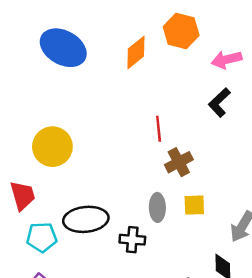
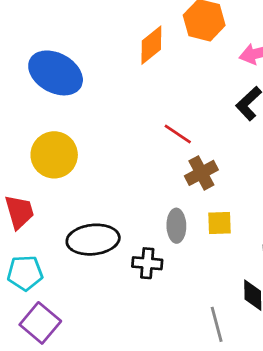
blue ellipse: (63, 48) -> (56, 73), moved
red line: (159, 129) -> (178, 134), turned -50
cyan pentagon: (42, 237) -> (25, 273), moved

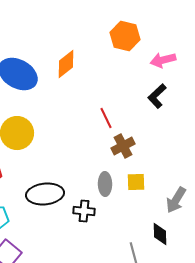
orange diamond: (151, 45) -> (66, 64), moved
red line: (178, 134) -> (106, 118), turned 30

